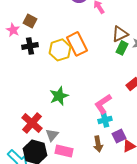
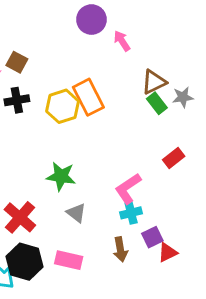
green rectangle: (122, 48) -> (157, 103), turned -64
green star: (59, 96) -> (61, 176), turned 30
gray triangle: (52, 135) -> (76, 213), moved, turned -32

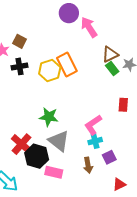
pink arrow: (122, 41) -> (89, 27), size x1.5
red rectangle: (174, 158) -> (123, 105), turned -48
gray triangle: (76, 213) -> (59, 141), size x1.6
red triangle: (168, 252) -> (119, 184), moved
black hexagon: (25, 262) -> (37, 156), moved

